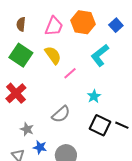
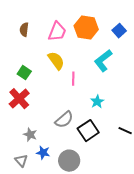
green square: (21, 55) -> (24, 73), moved, size x0.6
pink line: (70, 73) -> (73, 79), turned -48
black square: (100, 125) -> (88, 131), moved, turned 30

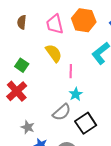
pink trapezoid: (57, 32) -> (55, 24), turned 145
cyan star: (97, 102) -> (76, 94), moved

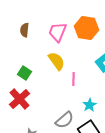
pink trapezoid: (55, 24) -> (58, 32), turned 35
cyan star: (76, 94) -> (90, 105), moved

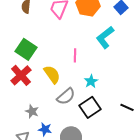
yellow semicircle: (57, 61) -> (52, 74), moved
green square: (25, 73) -> (26, 49), size x1.5

